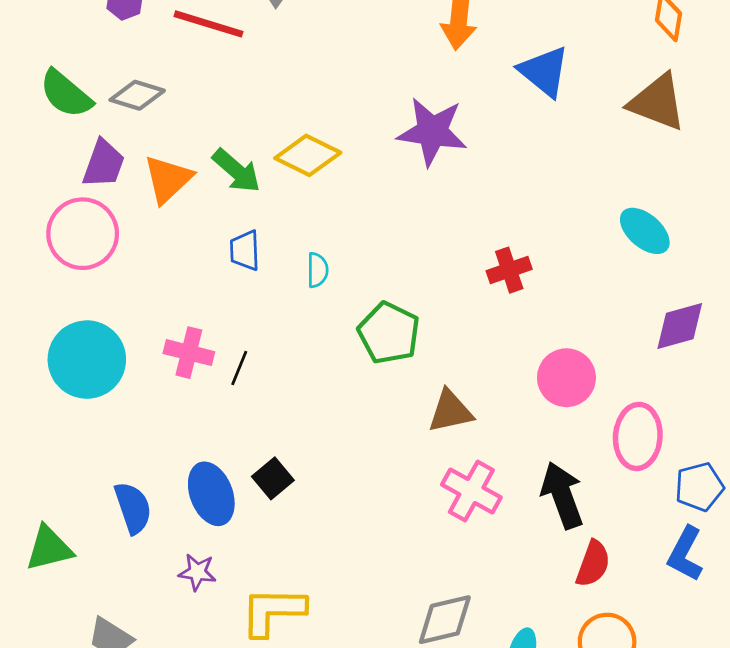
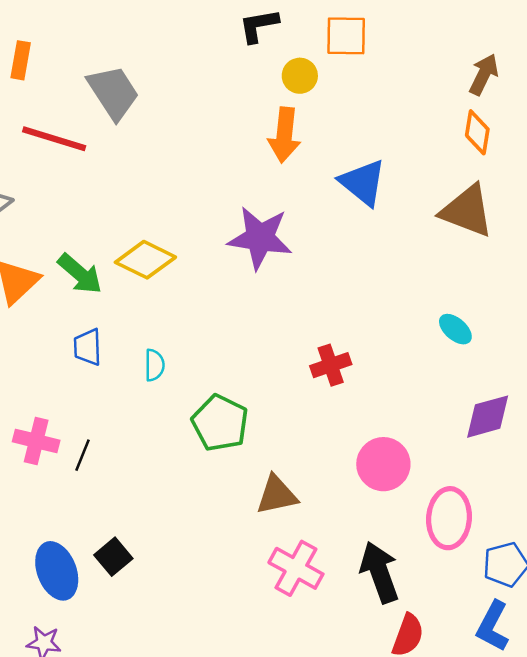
cyan ellipse: (645, 231) -> (455, 329), size x0.7

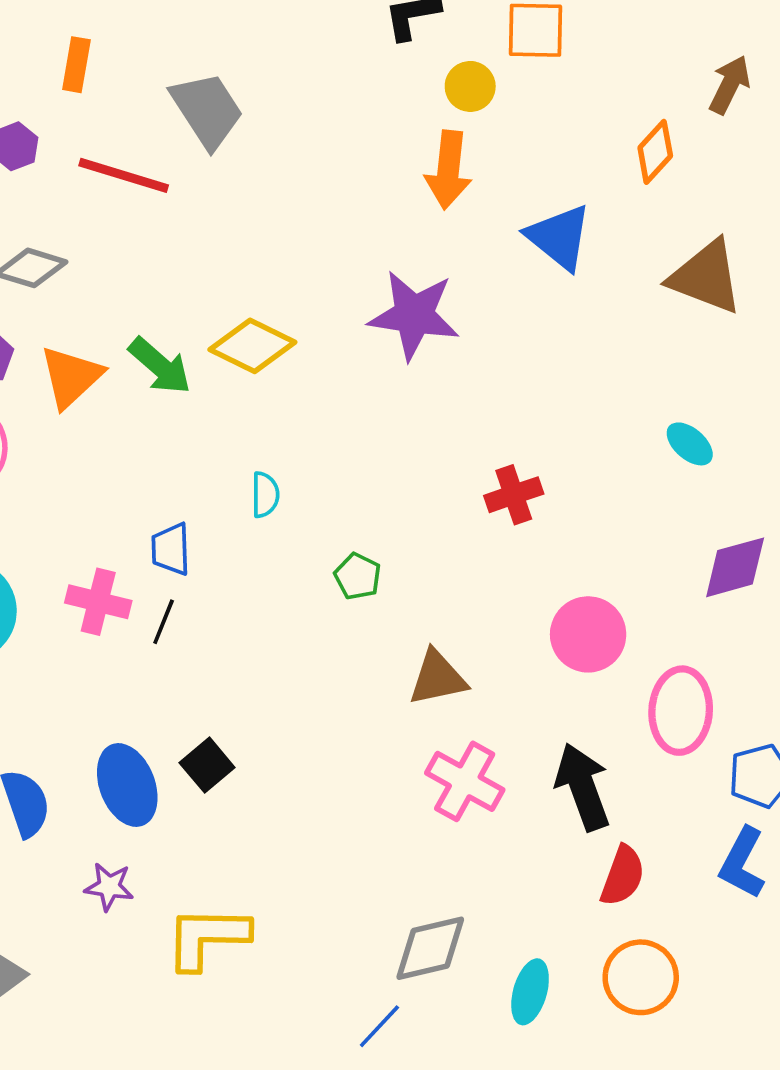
orange diamond: (477, 132) -> (655, 152), moved, turned 33
blue trapezoid: (88, 347) -> (171, 549), moved
green pentagon: (220, 423) -> (358, 576), size x0.6

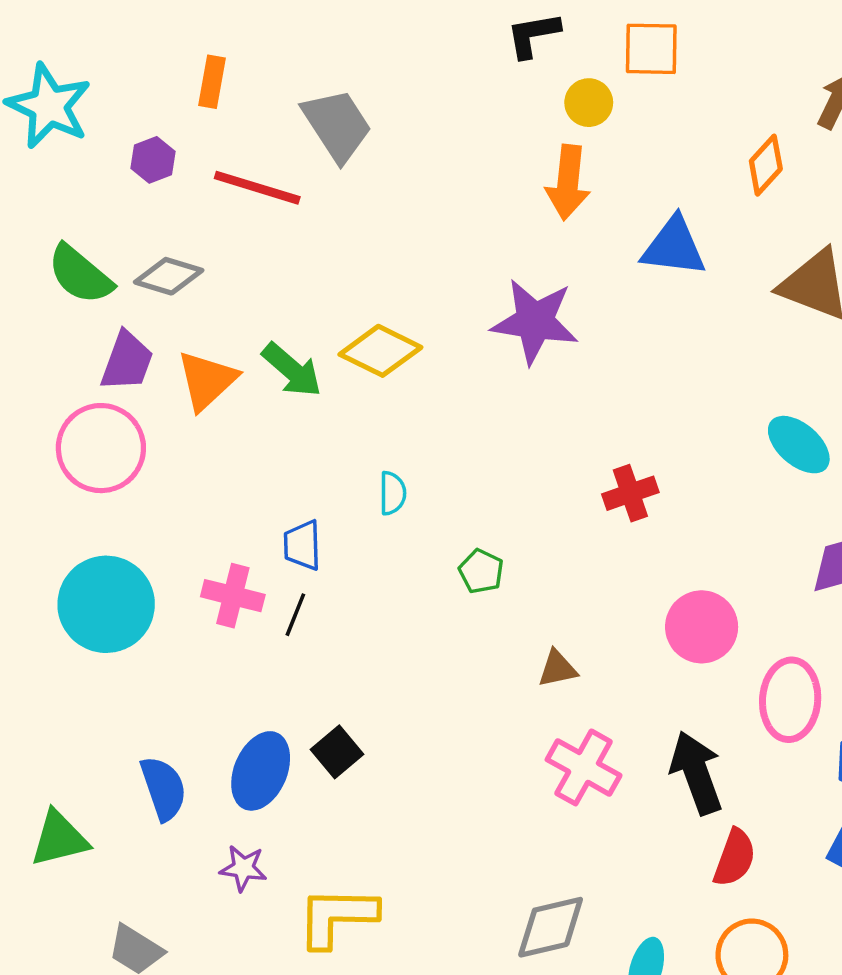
blue triangle: (559, 237) -> (674, 247), turned -32
cyan ellipse: (690, 444) -> (799, 445), size x1.4
brown triangle: (438, 678) -> (557, 669), size x0.7
blue ellipse: (127, 785) -> (261, 771), turned 44

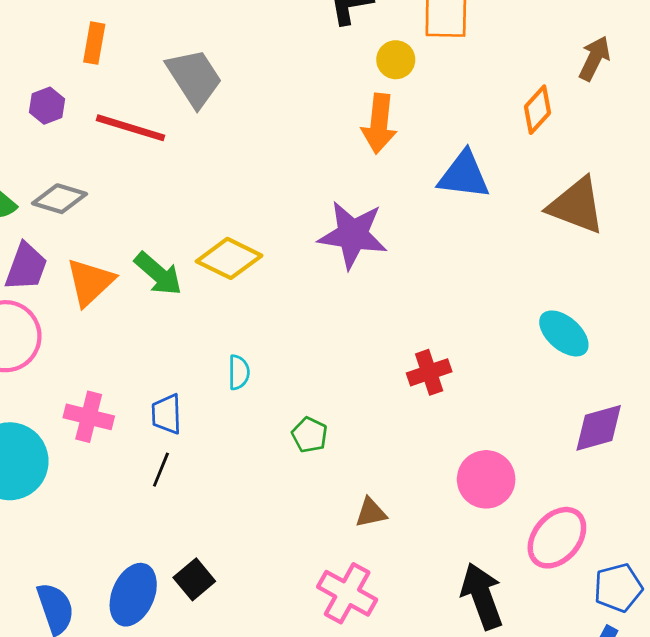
pink cross: (233, 596) -> (89, 417), moved
pink ellipse: (790, 700) -> (557, 538), turned 36
pink cross: (584, 767) -> (347, 593), moved

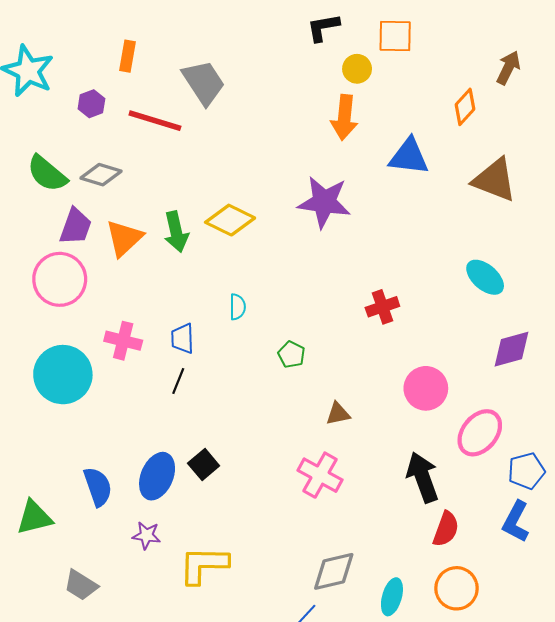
green arrow: (158, 274) -> (176, 232), turned 36

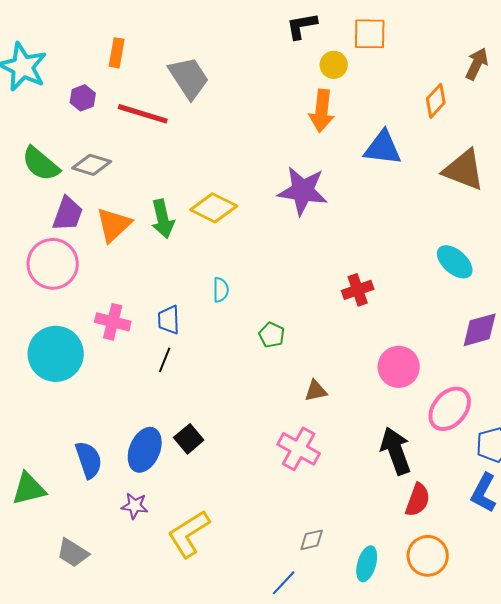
yellow L-shape: (204, 565) -> (189, 534), turned -33
gray diamond: (334, 571) -> (312, 540), size x0.6

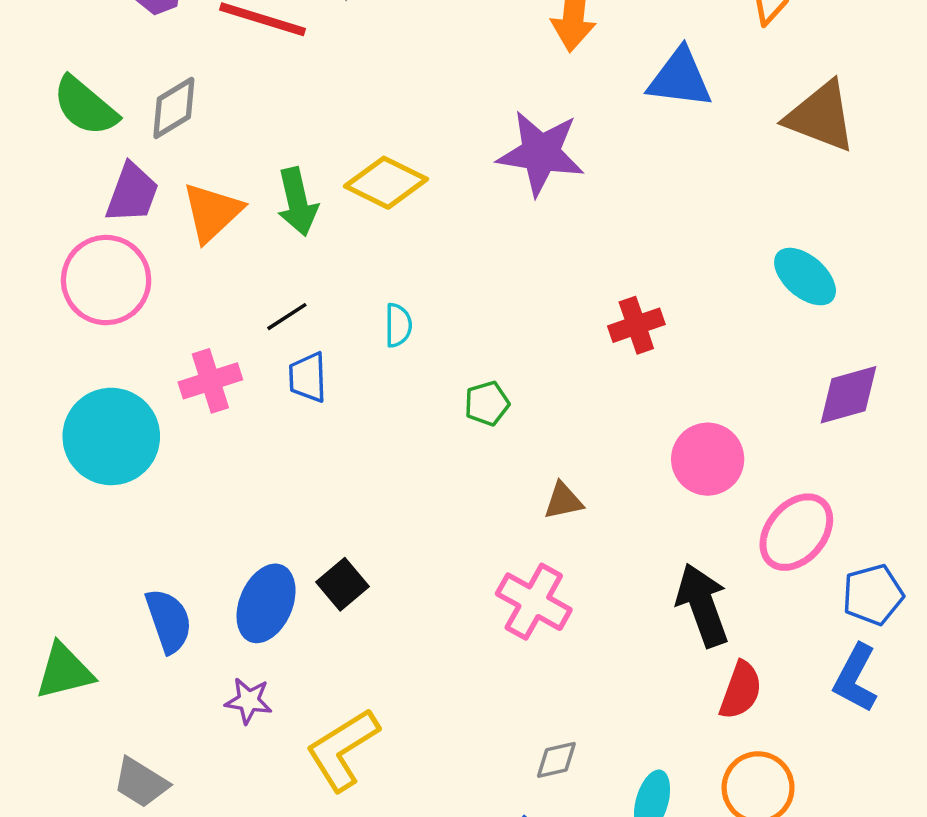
gray diamond: (92, 165) -> (174, 108), turned -48
pink cross: (113, 322) -> (210, 381), turned -32
green pentagon: (272, 335) -> (487, 403), turned 30
black line: (165, 360) -> (287, 317), moved, turned 35

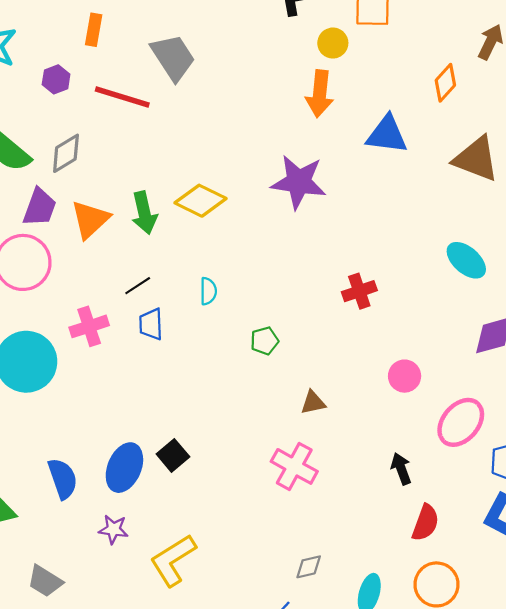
pink circle: (708, 459) -> (405, 376), size x0.7
black arrow: (702, 605) -> (401, 469), size x0.6

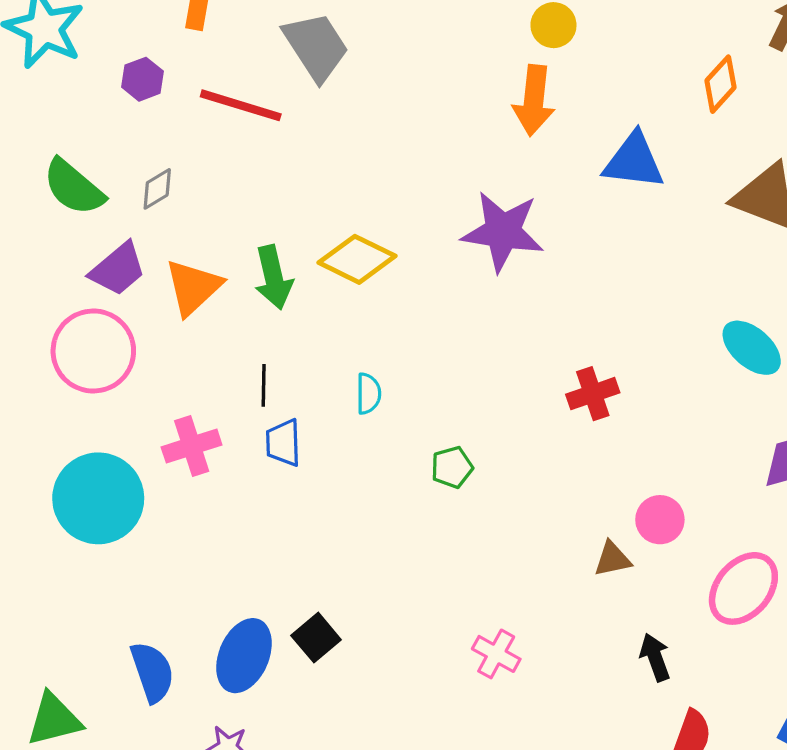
gray diamond: (66, 153) -> (157, 189), size x0.7
purple trapezoid: (40, 207) -> (118, 269), turned 30
black line: (138, 286) -> (264, 385), turned -56
brown triangle: (313, 403) -> (612, 559), moved
pink cross: (294, 466) -> (496, 654), size x0.7

